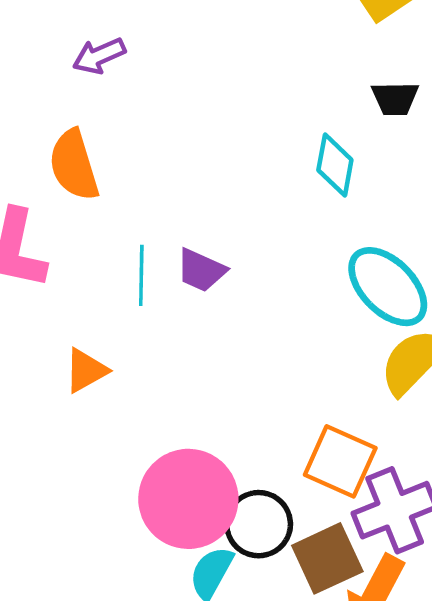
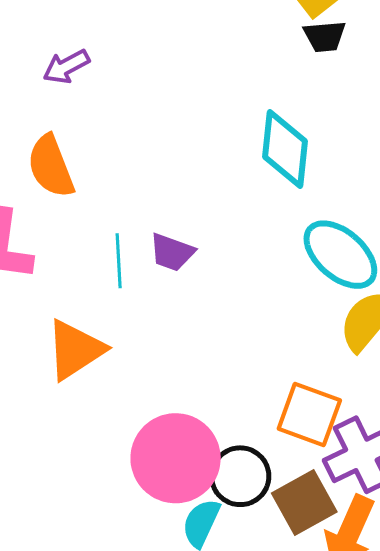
black trapezoid: (395, 99) -> (325, 36), moved
cyan diamond: (335, 165) -> (285, 149), size x1.4
orange triangle: (86, 370) -> (75, 350), size x1.5

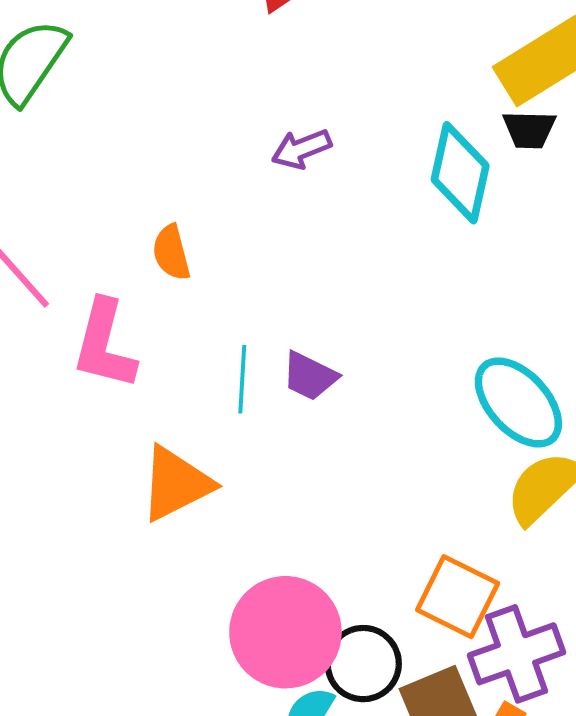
purple arrow: (66, 67) -> (301, 149), moved
cyan diamond: (285, 149) -> (460, 173), moved
orange semicircle: (51, 166) -> (171, 253), size x0.7

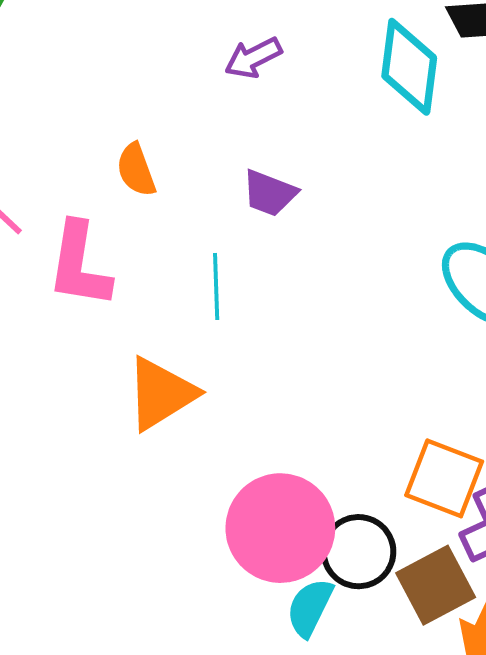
purple trapezoid: (310, 376) -> (269, 193), moved

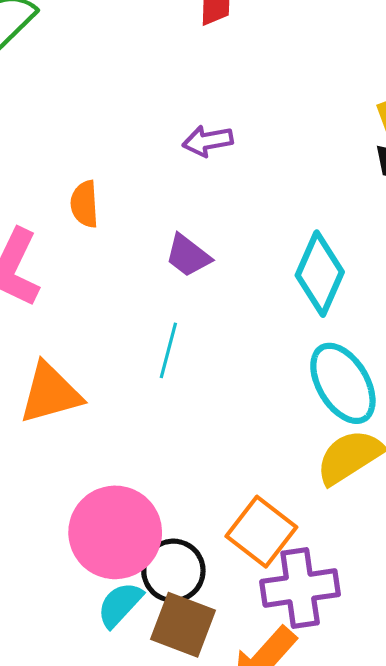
cyan diamond: (409, 67) -> (320, 274), moved
cyan line: (216, 286) -> (168, 350), moved
brown square: (436, 585) -> (183, 625), moved, turned 32

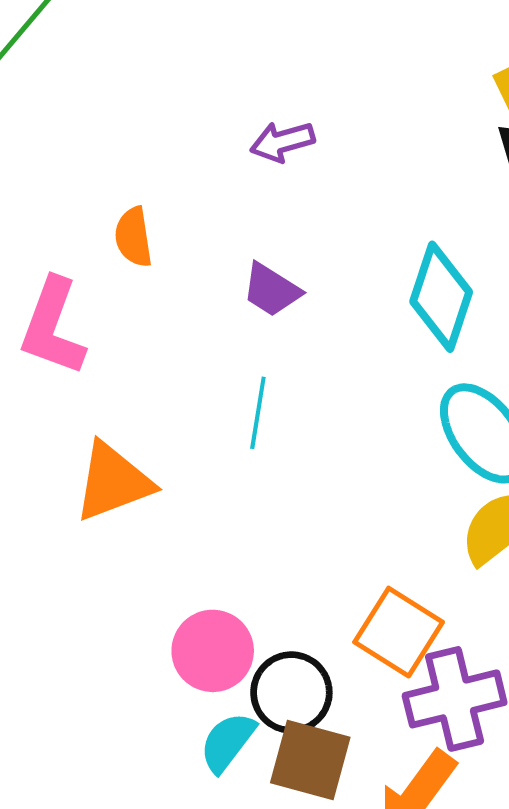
pink circle: (115, 532) -> (213, 651), size x0.7

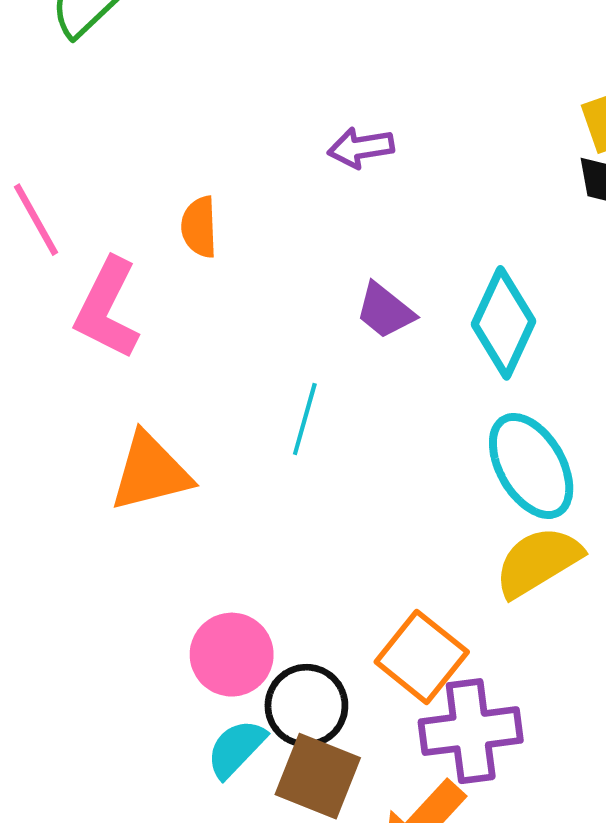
purple trapezoid: (271, 290) -> (385, 311), moved

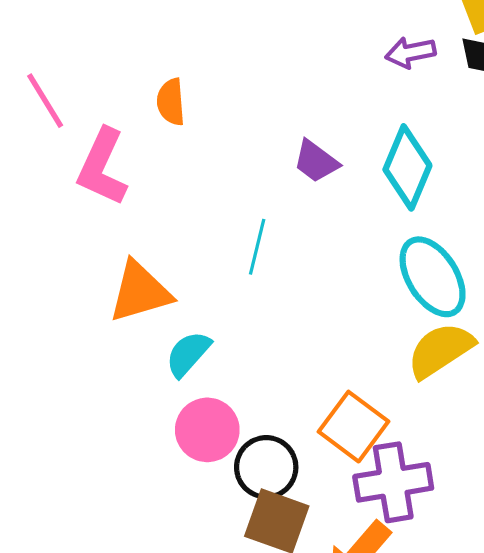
purple arrow: (361, 148) -> (410, 52), moved
cyan semicircle: (236, 749) -> (188, 354), moved

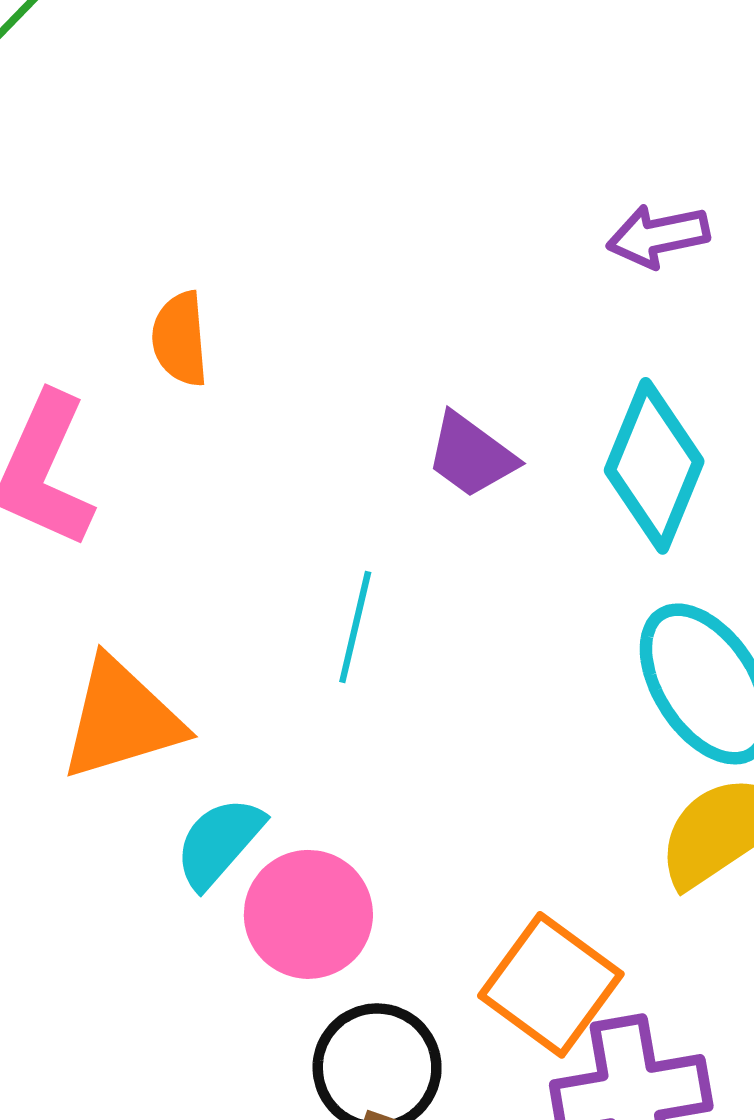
pink circle: (207, 430) -> (308, 914), moved

